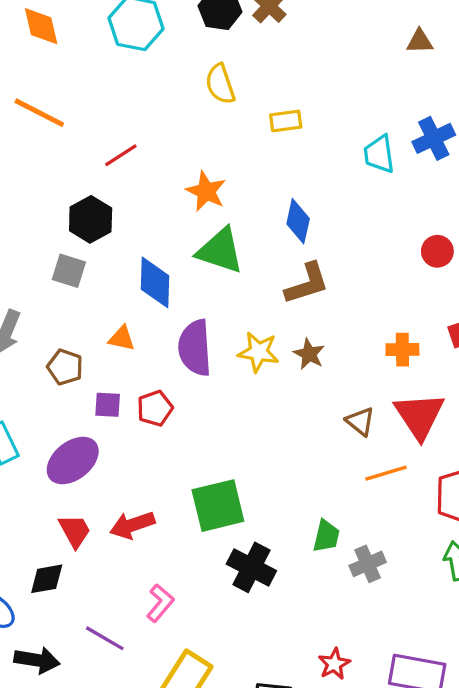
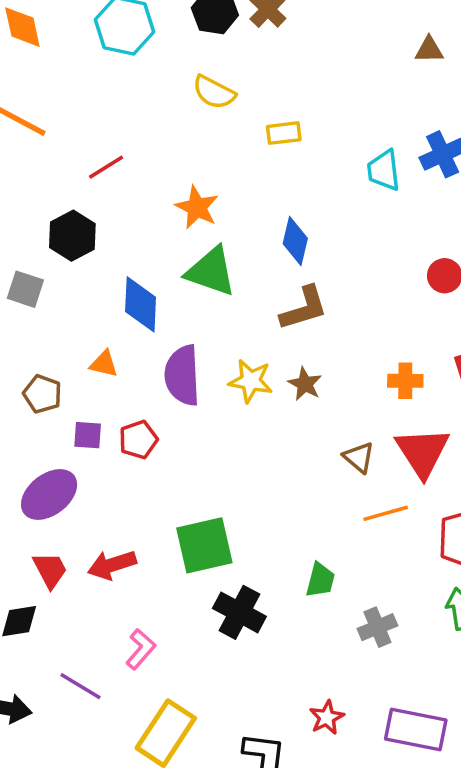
yellow semicircle: (220, 84) -> (214, 92), turned -45
gray square: (69, 271) -> (25, 289), moved
gray cross: (368, 564) -> (377, 627), moved

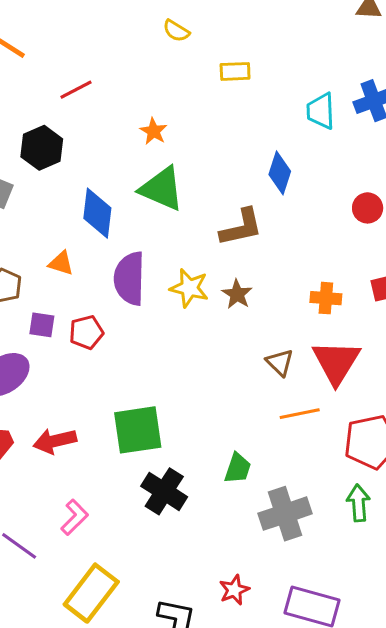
yellow semicircle: (214, 92) -> (176, 31), size x0.7
orange star: (197, 207) -> (154, 131), size x0.7
blue diamond: (295, 241) -> (280, 173), moved
gray cross: (377, 627) -> (285, 514), size x1.5

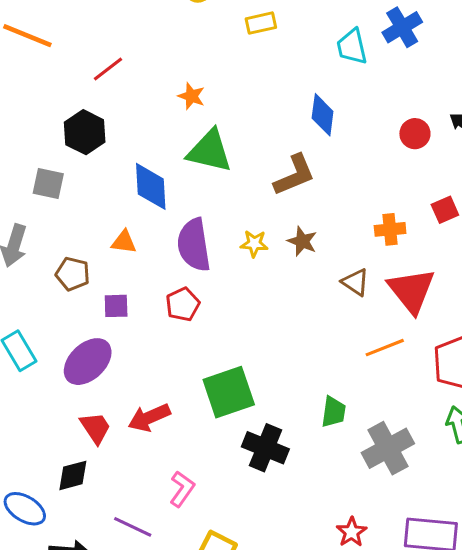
yellow star: (189, 288) -> (254, 244), size x0.7
red pentagon: (86, 332) -> (183, 304), moved
brown triangle: (280, 362) -> (355, 282), moved

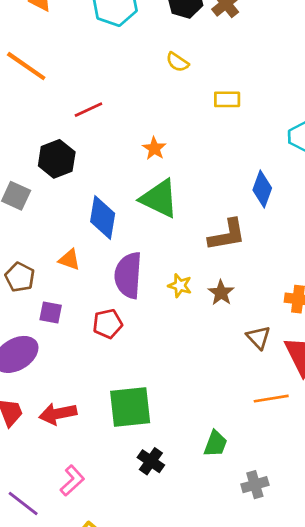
black cross: (265, 448) -> (151, 461), size x0.7
gray cross: (388, 448) -> (255, 485), size x0.6

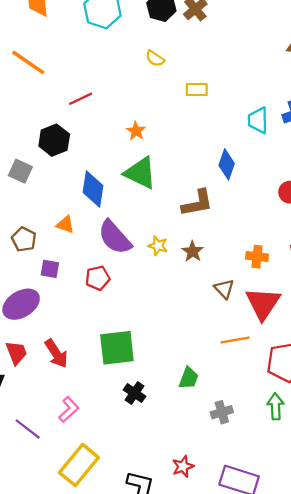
purple semicircle: (128, 275) -> (115, 237), turned -45
red arrow: (58, 414) -> (56, 354), turned -112

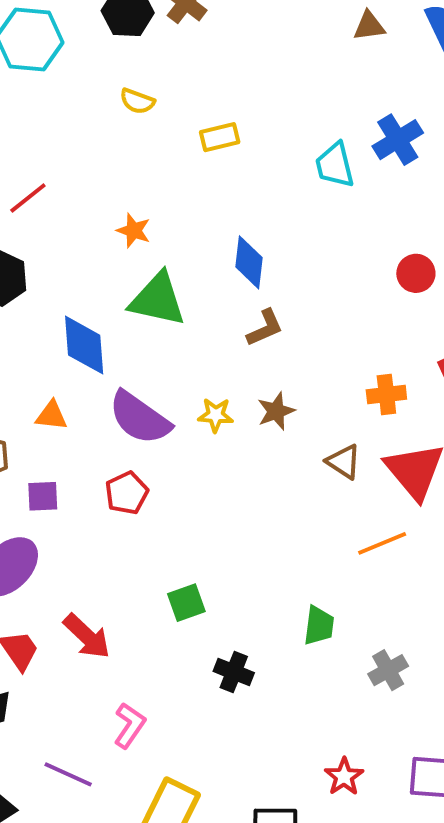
blue diamond: (227, 164) -> (249, 262), moved
brown L-shape: (197, 203) -> (265, 328), size x0.7
brown star: (193, 252) -> (276, 411), turned 30
green square: (117, 348) -> (186, 603), size x0.6

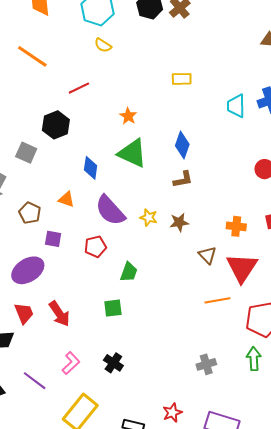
yellow semicircle: (137, 101) -> (103, 45), moved
blue diamond: (84, 345) -> (91, 168), size x0.7
green trapezoid: (319, 626) -> (129, 272), moved
black cross: (234, 672) -> (113, 363), moved

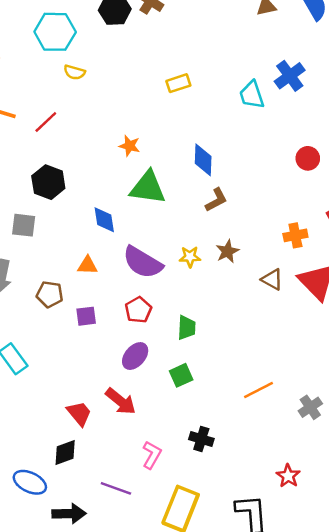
red line: (79, 88) -> (46, 122), moved
purple ellipse: (28, 270) -> (135, 356), moved, size x0.7
orange line: (217, 300) -> (258, 390), moved

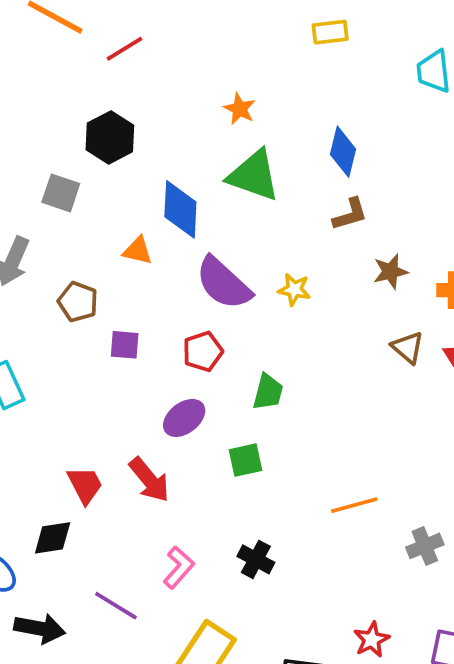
blue diamond: (104, 220) -> (180, 209), size x1.4
brown star: (227, 251) -> (390, 272), moved
orange triangle: (87, 265) -> (138, 251), moved

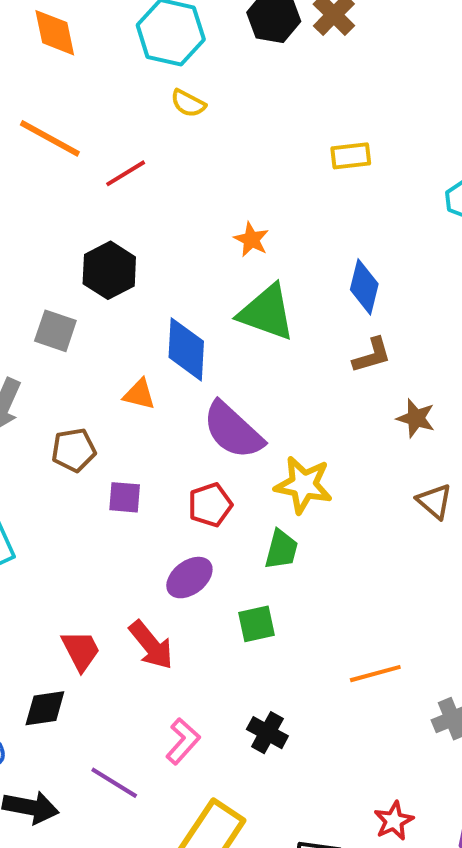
brown star: (390, 272) -> (416, 418), turned 30
yellow star: (294, 289) -> (303, 485), moved, size x1.6
brown pentagon: (78, 302) -> (74, 450), turned -30

